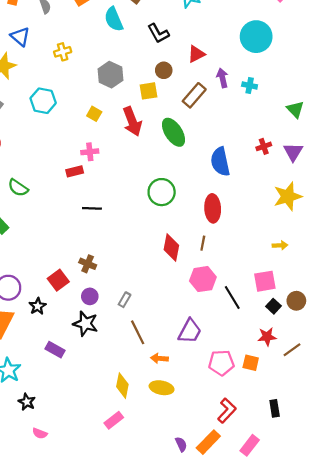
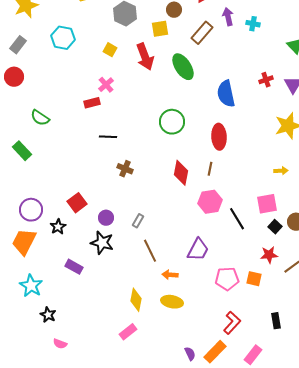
pink cross: (90, 152) -> (106, 85), turned -35
brown cross: (88, 264) -> (125, 169), moved

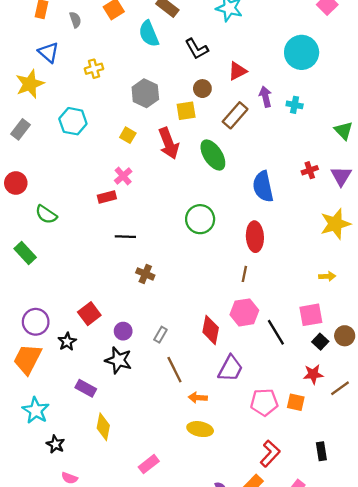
red circle: (14, 77) -> (16, 183), moved
red diamond: (181, 173) -> (211, 330), moved
yellow diamond: (136, 300) -> (103, 427), moved

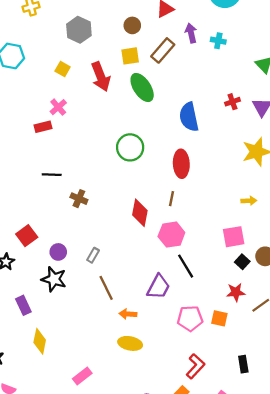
yellow square: (186, 111) -> (130, 56), moved
black line: (125, 237) -> (52, 175), moved
red diamond: (211, 330) -> (140, 213), moved
black line: (276, 332) -> (186, 266), moved
purple rectangle: (86, 388) -> (23, 305), turned 36

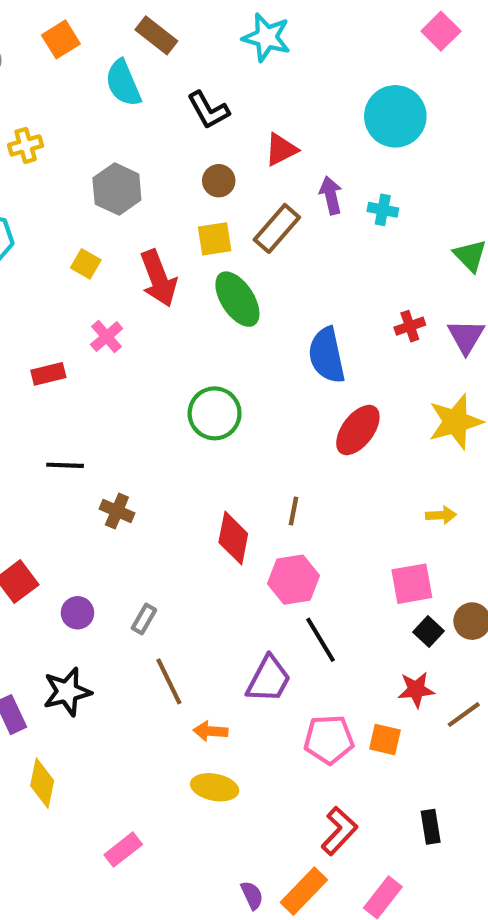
pink cross: (58, 107) -> (107, 337), moved
red ellipse: (181, 164) -> (358, 430), moved, turned 40
black star: (54, 279) -> (67, 692), moved, turned -30

